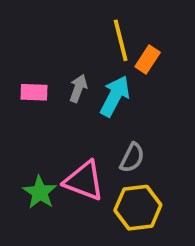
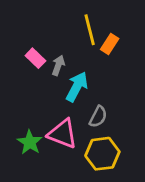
pink rectangle: (34, 92) -> (35, 58), moved, turned 42
cyan arrow: (115, 96) -> (77, 87), moved

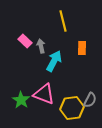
orange rectangle: (110, 44) -> (82, 48), moved, turned -32
gray arrow: (58, 65) -> (41, 46), turned -32
gray semicircle: (98, 117) -> (90, 100), moved

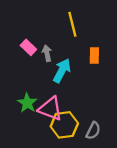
green star: (21, 100) -> (27, 103), moved
gray semicircle: (90, 100) -> (93, 131), moved
yellow hexagon: (72, 108) -> (64, 125), moved

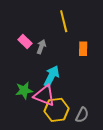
gray arrow: (47, 53) -> (41, 47), turned 32
cyan arrow: (62, 71) -> (52, 76), moved
green star: (27, 103) -> (24, 90), turned 30

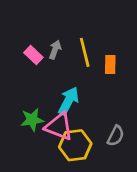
yellow line: (64, 21) -> (85, 52), moved
gray arrow: (41, 47) -> (55, 50), moved
gray semicircle: (82, 115) -> (116, 136), moved

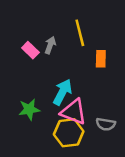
yellow line: (85, 52) -> (80, 33), moved
pink triangle: (59, 126) -> (74, 112), moved
gray semicircle: (116, 136) -> (106, 124), turned 72

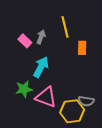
cyan arrow: (62, 92) -> (41, 67), moved
pink triangle: (74, 112) -> (46, 97), moved
yellow hexagon: (69, 133) -> (72, 111), moved

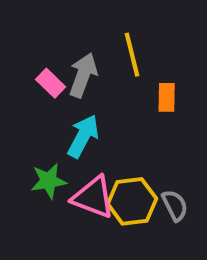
gray arrow: (41, 37) -> (83, 75), size x1.5
gray semicircle: (86, 101) -> (175, 205), turned -126
yellow hexagon: (72, 111) -> (132, 201), moved

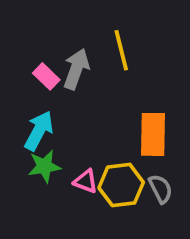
orange rectangle: (167, 97) -> (153, 134), moved, size x1.6
cyan arrow: (83, 136) -> (39, 131), moved
pink triangle: (93, 197) -> (86, 181), size x0.6

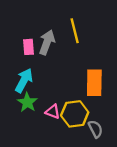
pink rectangle: (46, 76) -> (28, 47), turned 42
green star: (44, 166) -> (27, 102), turned -30
gray semicircle: (161, 189) -> (95, 129), moved

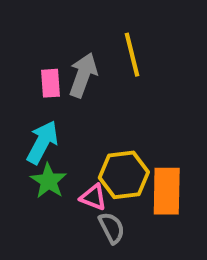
orange rectangle: (94, 83) -> (167, 191), moved
yellow hexagon: (75, 114) -> (124, 175), moved
gray semicircle: (95, 129) -> (112, 228), moved

